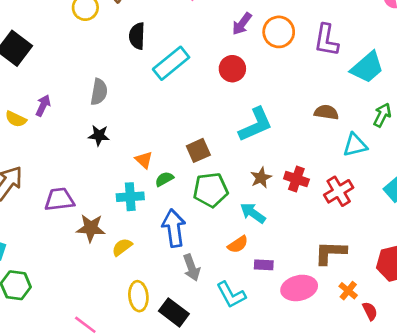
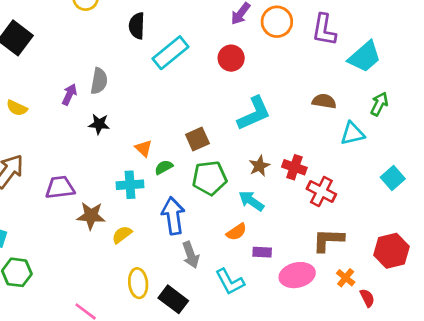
purple arrow: (43, 105) -> (69, 94), moved
red cross: (339, 191) -> (321, 191), moved, turned -32

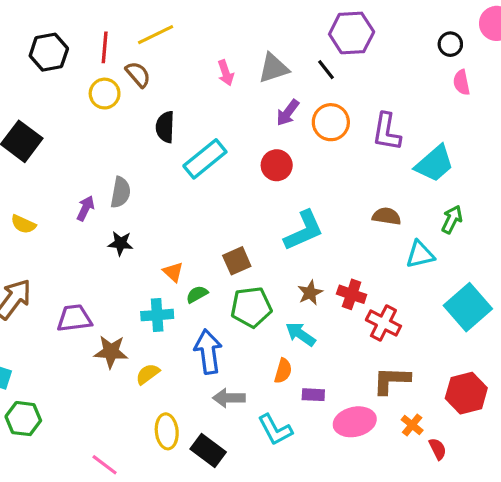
cyan square: (393, 178) -> (468, 307), size x1.6
orange semicircle: (236, 232) -> (283, 371), turned -40
gray arrow: (191, 255) -> (229, 398), turned 110

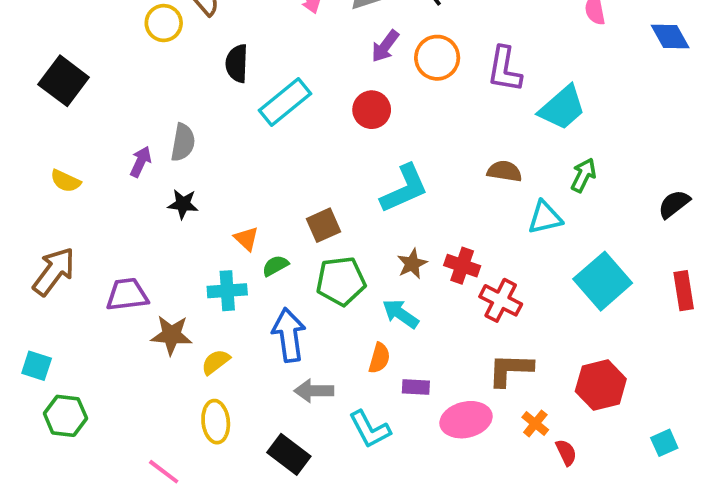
yellow ellipse: (167, 431) -> (216, 422), moved

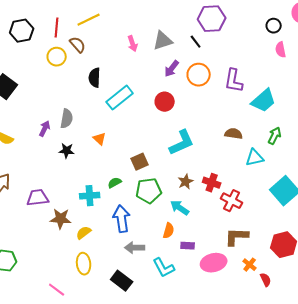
orange triangle: (246, 239) -> (100, 139), moved

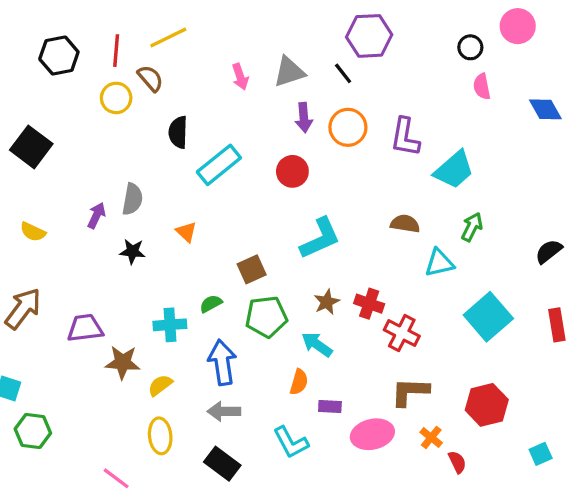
purple arrow: (172, 69) -> (304, 118), turned -42
gray arrow: (135, 248) -> (224, 411), moved

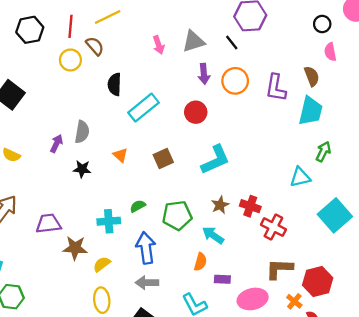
cyan trapezoid: (454, 170) -> (311, 111), turned -36
brown semicircle: (405, 224) -> (312, 76), moved, turned 60
brown square: (252, 269) -> (163, 159), moved
red hexagon: (487, 405) -> (318, 282), moved

